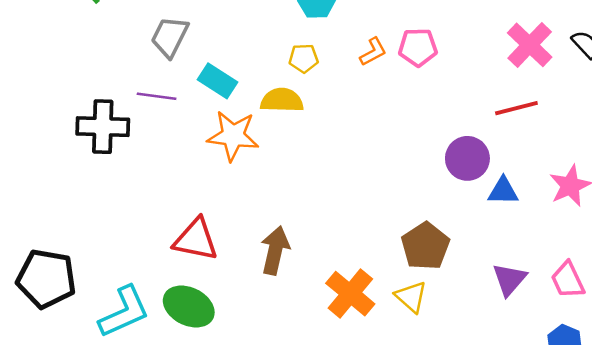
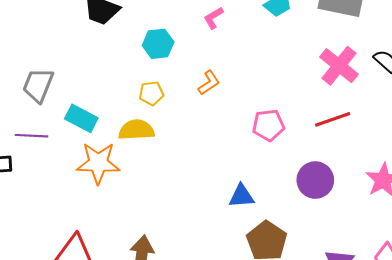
pink pentagon: (418, 47) -> (268, 125), moved
purple circle: (467, 158) -> (315, 180), moved
blue triangle: (503, 191) -> (241, 196), moved

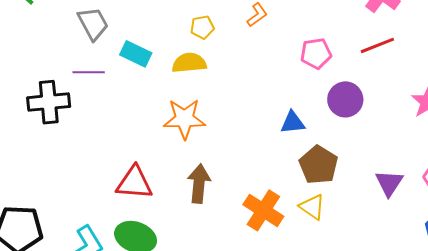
gray trapezoid: (38, 85) -> (93, 24), turned 132
orange star: (98, 163) -> (184, 119), moved
purple circle: (315, 180) -> (345, 99), moved

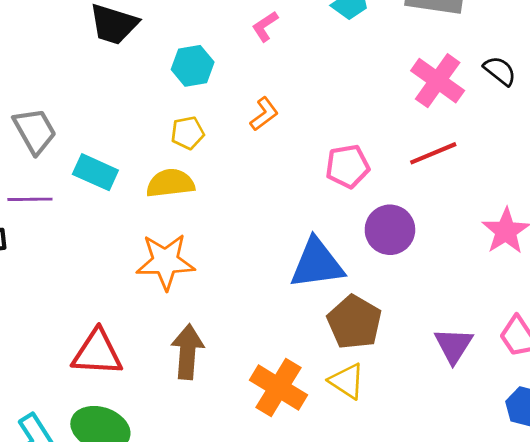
blue triangle: (293, 123) -> (317, 264), size x1.6

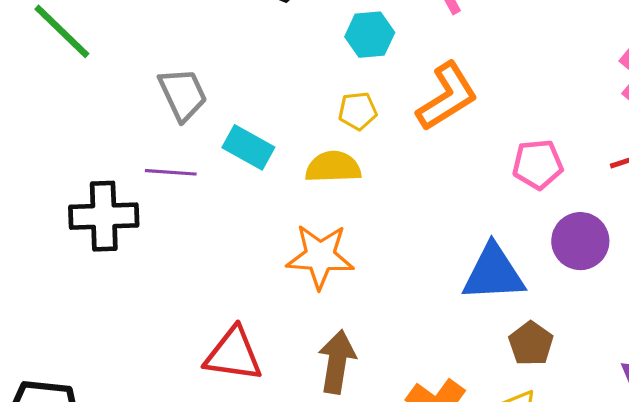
orange L-shape: (264, 114) -> (447, 97), size x1.8
brown pentagon: (354, 322) -> (531, 344), size x0.7

